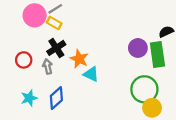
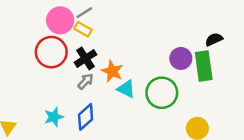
red circle: (24, 60) -> (51, 52), moved, size x1.6
gray arrow: (48, 66) -> (86, 81), moved, turned 56
green circle: (144, 89) -> (162, 93), moved

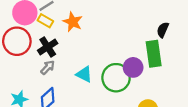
black semicircle: (214, 39) -> (163, 30), turned -42
purple circle: (181, 58) -> (133, 67), moved
orange star: (112, 71) -> (73, 22), moved

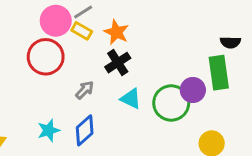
black semicircle: (163, 30) -> (230, 42), turned -112
black cross: (48, 47) -> (118, 63), moved

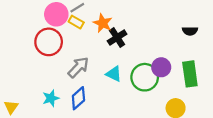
black cross: (118, 63) -> (117, 37), moved
green rectangle: (219, 73) -> (190, 74), moved
gray arrow: (85, 90) -> (78, 67), size x1.5

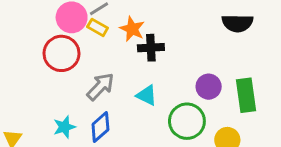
black semicircle: (190, 31) -> (237, 23), moved, size x1.5
black cross: (117, 37) -> (151, 48), turned 30
green circle: (145, 77) -> (187, 121), moved

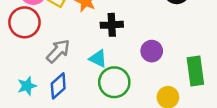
black cross: (151, 48) -> (112, 25), moved
green rectangle: (246, 95) -> (195, 71), moved
green circle: (187, 121) -> (114, 82), moved

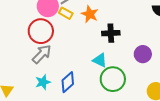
gray arrow: (58, 51) -> (42, 54), moved

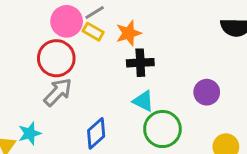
orange star: (90, 14) -> (129, 33), turned 30
black cross: (111, 33) -> (140, 63), moved
cyan star: (43, 82) -> (30, 133), moved

